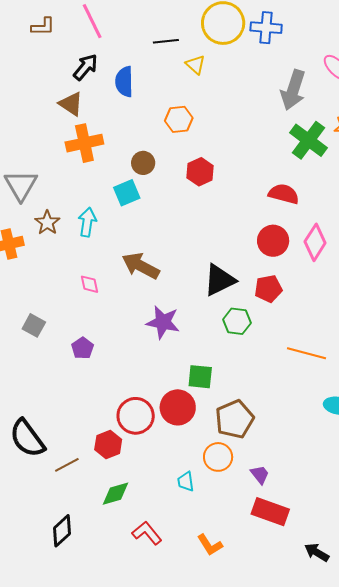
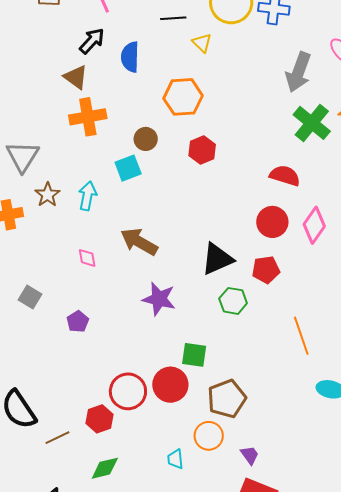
orange hexagon: (179, 119) -> (183, 97), size x1.4
orange line: (306, 353) -> (301, 336), turned 54

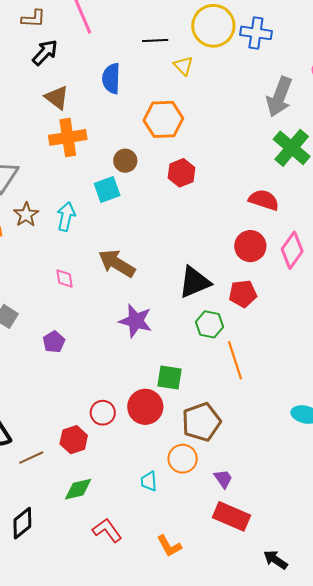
black arrow: (92, 41) -> (45, 53), moved
orange line: (301, 336) -> (235, 360), moved
red circle: (128, 391) -> (103, 413), size x0.7

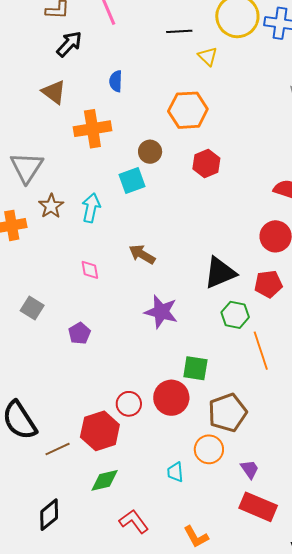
blue semicircle: (111, 78) -> (116, 81), moved, size x0.7
brown triangle: (57, 97) -> (54, 92), moved
brown arrow: (117, 263) -> (142, 254), size x0.7
red hexagon: (74, 440) -> (100, 431), size x1.4

